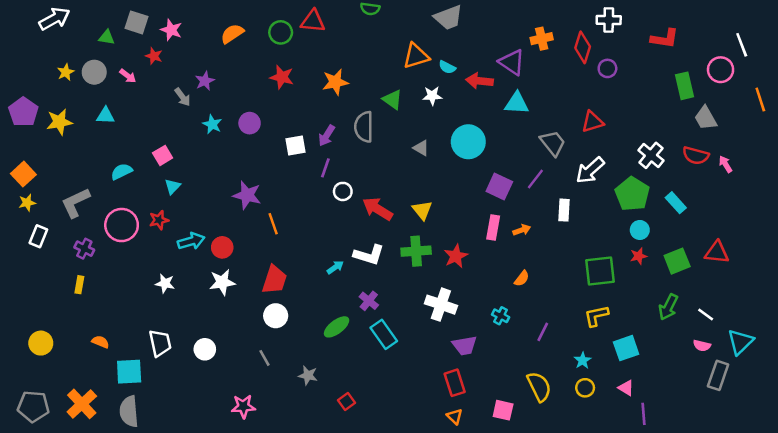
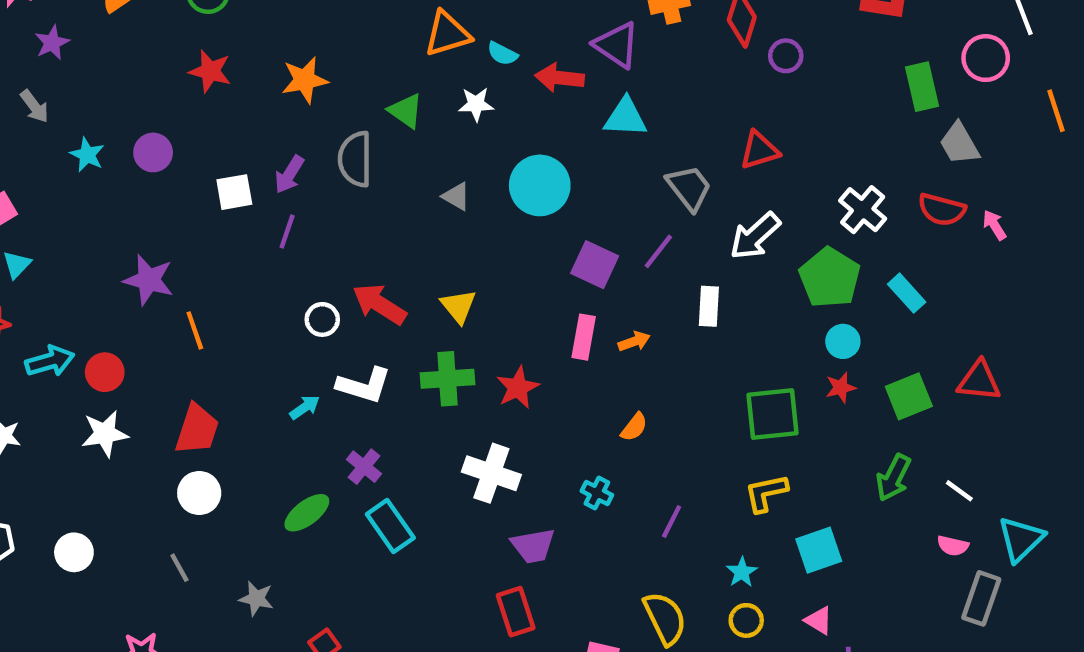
purple star: (205, 81) -> (52, 43), moved
white circle: (343, 191) -> (322, 319), moved

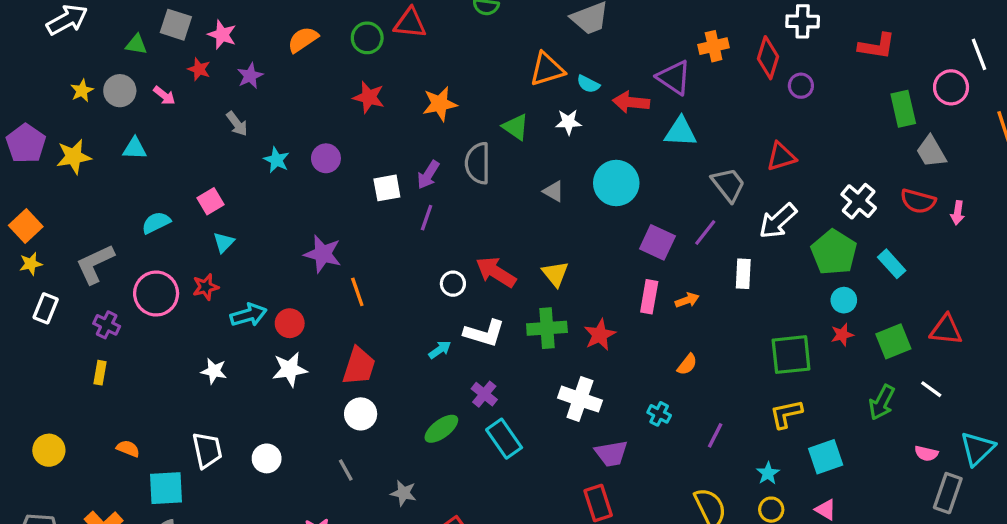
pink arrow: (994, 225) -> (958, 213), turned -140
white line: (959, 491) -> (931, 389), moved

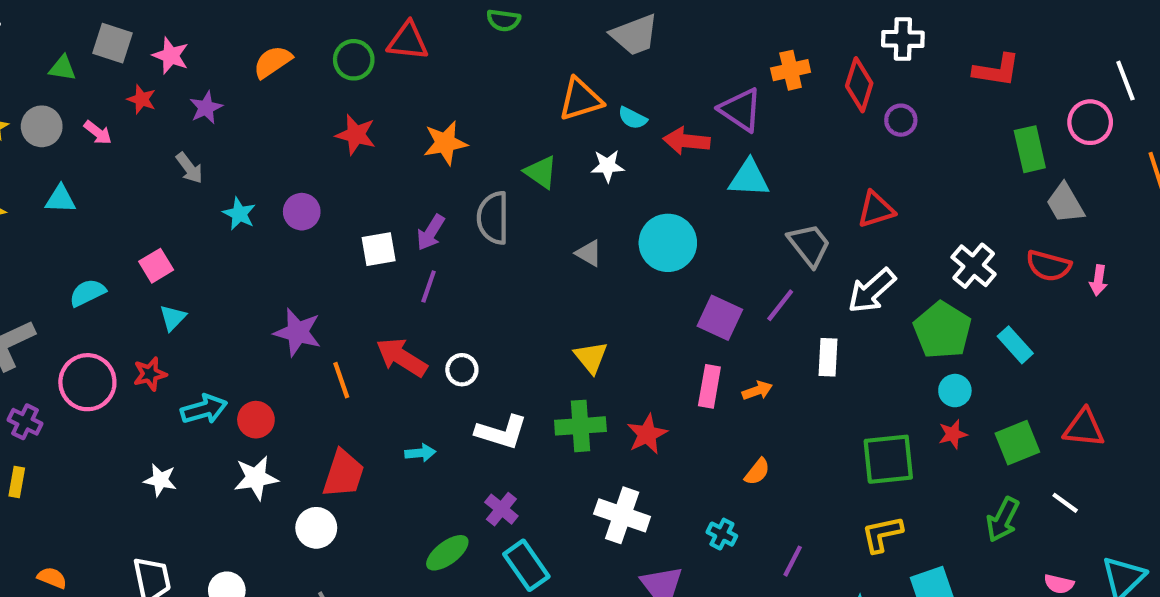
red arrow: (496, 272) -> (402, 357), moved
cyan arrow: (440, 350) -> (420, 453), moved, turned 30
white circle: (361, 414) -> (316, 528), moved

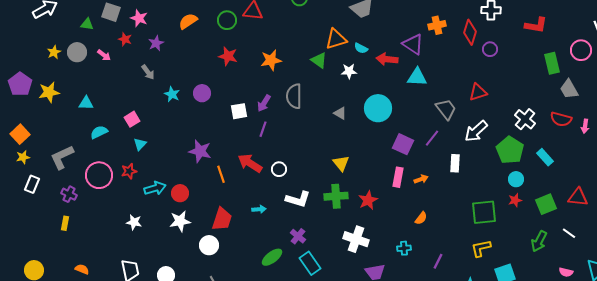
green triangle: (541, 172) -> (319, 60), moved
cyan triangle: (60, 199) -> (86, 103), moved
cyan cross: (722, 534) -> (404, 248), turned -32

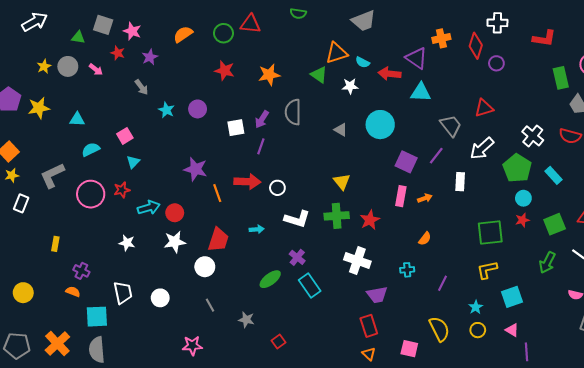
red arrow: (250, 163) -> (247, 182), turned 150
purple cross: (69, 194) -> (81, 271), moved

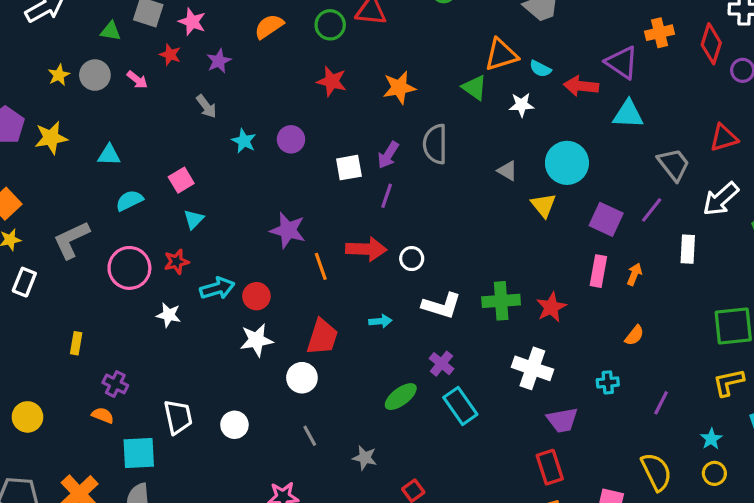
yellow triangle: (342, 182) -> (543, 205), moved
orange arrow: (425, 198) -> (634, 274), turned -48
white star: (127, 243) -> (169, 315), moved

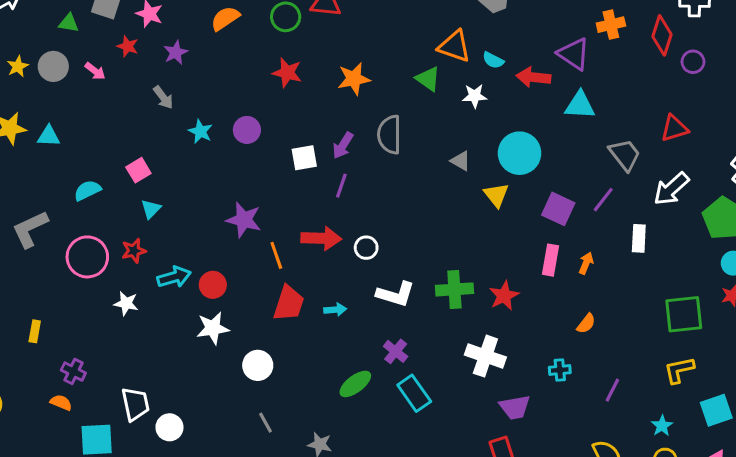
orange triangle: (501, 55) -> (454, 46), turned 36
cyan triangle: (109, 155) -> (49, 136), moved
red trapezoid: (322, 337) -> (289, 303), moved
white circle: (234, 425) -> (169, 427), moved

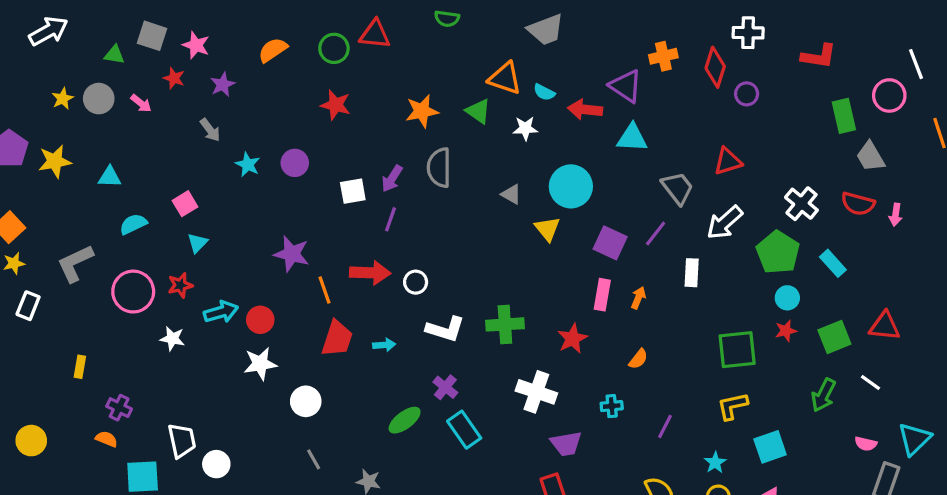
orange star: (354, 79) -> (422, 111), moved
cyan triangle: (49, 136) -> (110, 177), moved
red star: (504, 296) -> (572, 339), moved

